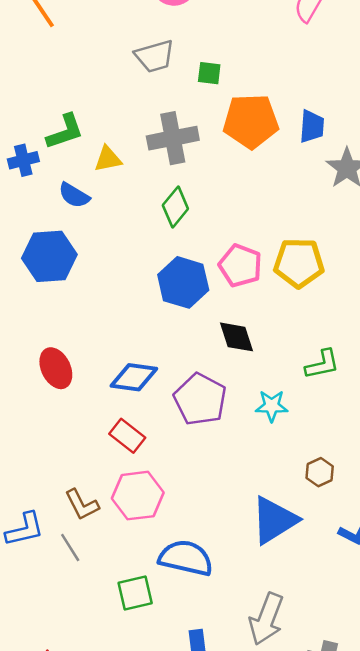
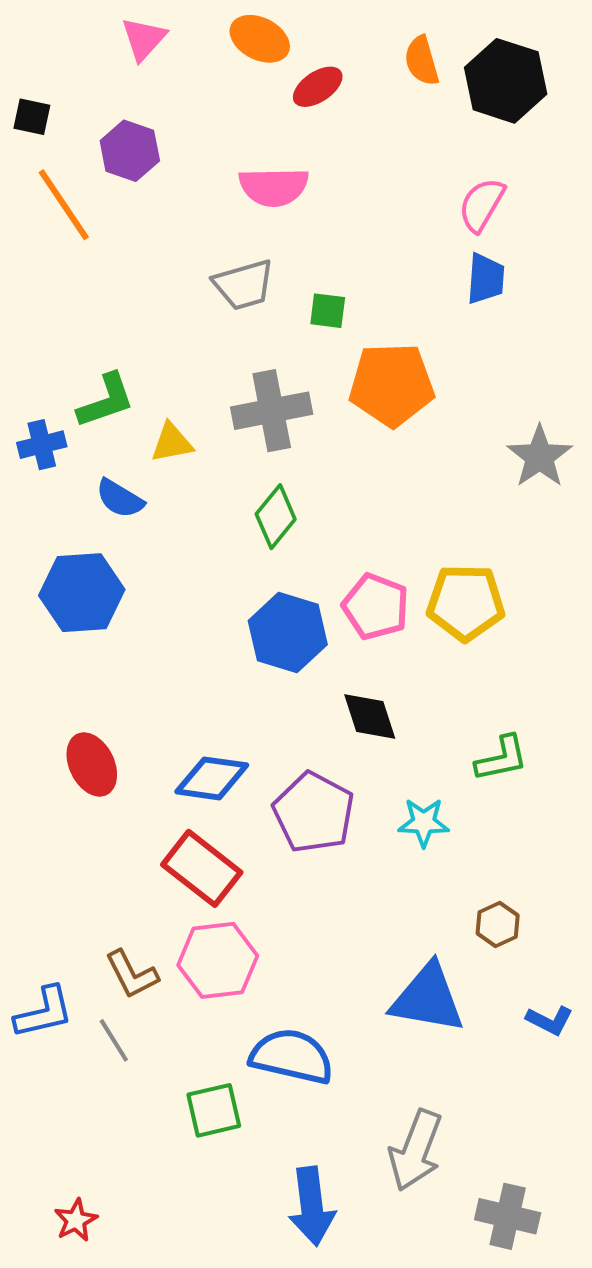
blue trapezoid: (312, 126) -> (486, 279), moved
red rectangle: (127, 436) -> (202, 868), size x1.4
blue triangle: (274, 520) -> (428, 998), turned 42

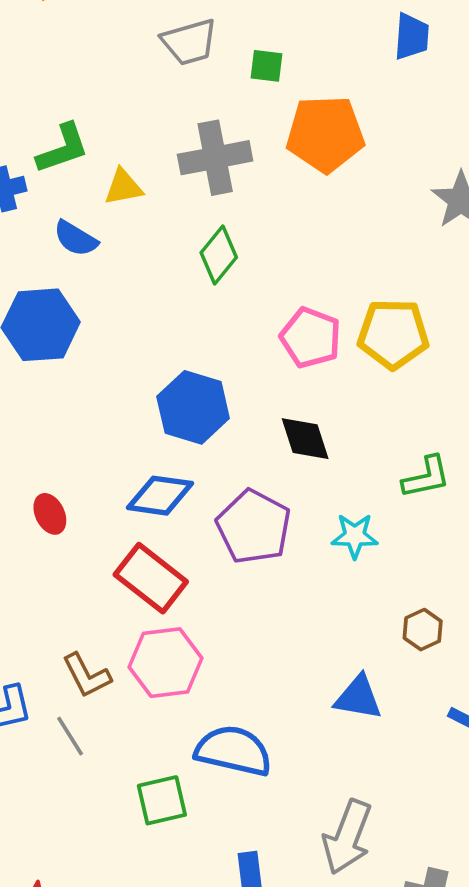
blue hexagon: (288, 633) -> (193, 407), moved
red ellipse: (92, 764) -> (50, 514), moved, size x0.7
blue triangle: (428, 998) -> (358, 698), size x0.7

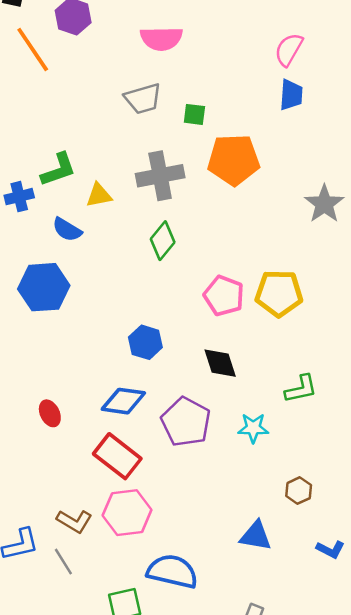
blue hexagon: (193, 407) -> (145, 342), size x0.7
brown L-shape: (87, 675) -> (74, 521), turned -32

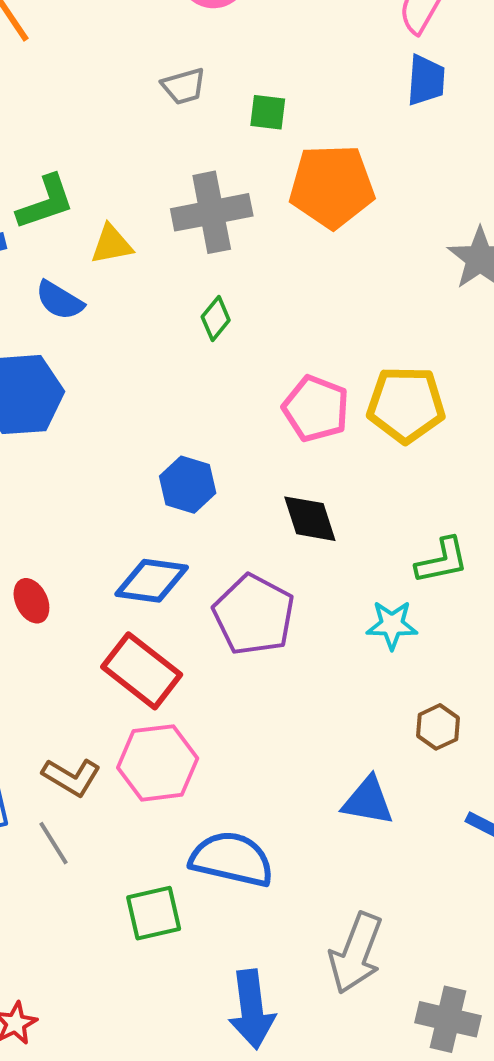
gray trapezoid: (143, 99) -> (184, 86), size x0.7
green diamond: (163, 241) -> (216, 318), size x0.7
cyan star: (253, 428) -> (392, 625), moved

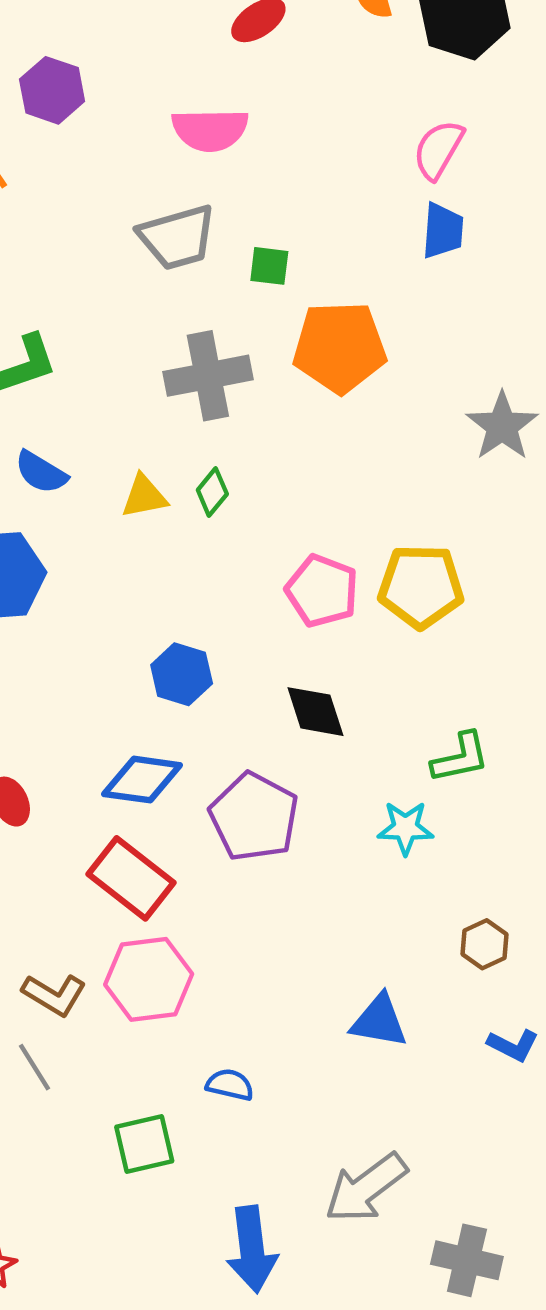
gray trapezoid: (184, 86) -> (177, 237), size x1.6
yellow triangle: (112, 244) -> (144, 496), moved
brown hexagon: (438, 727) -> (484, 944), moved
blue semicircle: (232, 859) -> (230, 1085), size x0.5
gray arrow: (356, 953) -> (366, 1188), turned 32

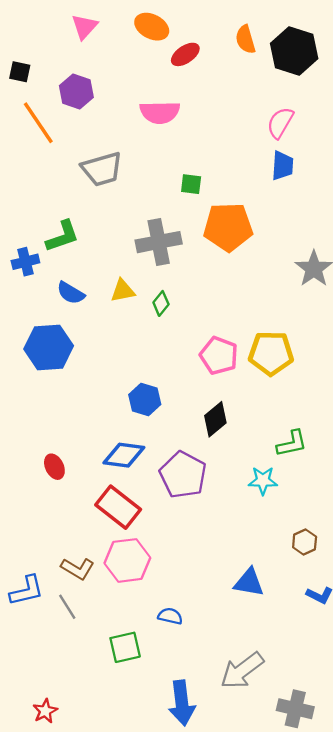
gray trapezoid: (177, 237) -> (102, 169), moved
yellow triangle: (144, 496) -> (123, 291), moved
black diamond: (315, 712) -> (215, 419), turned 68

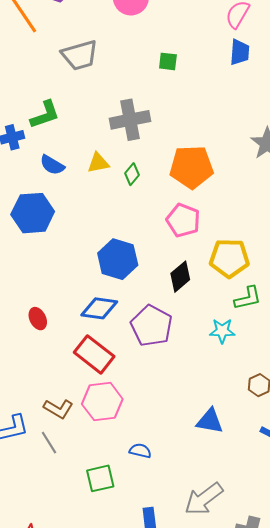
green square: (191, 184) -> (168, 61), moved
orange pentagon: (228, 227) -> (191, 167), moved
yellow pentagon: (271, 353) -> (229, 258), moved
blue hexagon: (145, 400) -> (118, 259), size x1.4

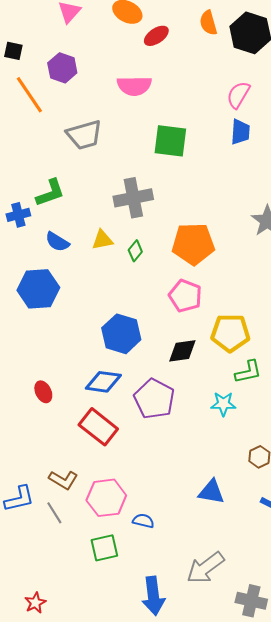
green square: (168, 61) -> (170, 141), size x1.8
black diamond: (180, 277) -> (182, 351), turned 32
pink hexagon: (102, 402) -> (106, 498), moved

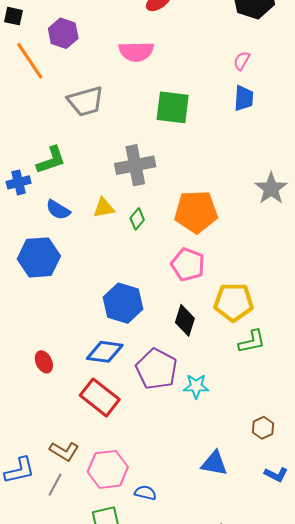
pink semicircle: (238, 95) -> (242, 61), size x0.7
black diamond: (182, 351) -> (185, 320), turned -64
cyan star: (223, 404) -> (196, 386), moved
gray line: (54, 513) -> (55, 485), turned 60

